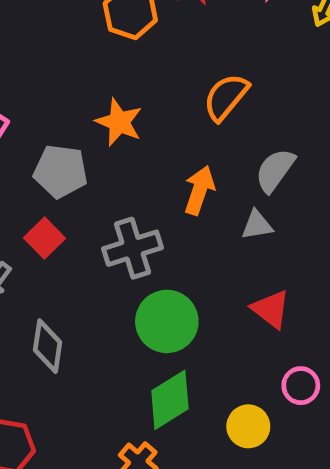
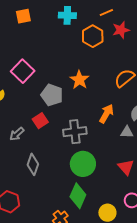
green diamond: (170, 400) -> (78, 196), turned -45

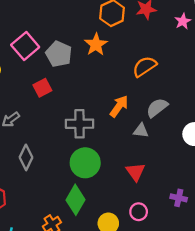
orange star: (79, 80) -> (96, 45), moved
gray pentagon: (52, 95) -> (59, 54), moved
red square: (40, 121) -> (42, 88), moved

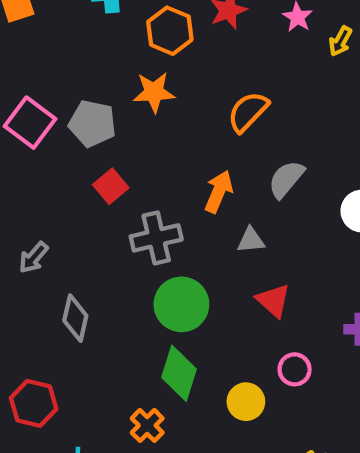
orange star: (96, 45) -> (154, 92), turned -30
red square: (42, 88) -> (111, 186), moved
gray triangle: (141, 131) -> (251, 240), moved

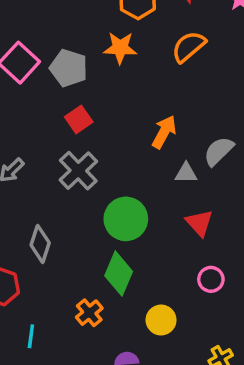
orange semicircle: (248, 112) -> (189, 47), moved
gray semicircle: (286, 179) -> (219, 151), moved
gray cross: (156, 238) -> (78, 171), moved, turned -36
gray diamond: (75, 318) -> (40, 244), moved
yellow circle: (246, 402) -> (161, 320), moved

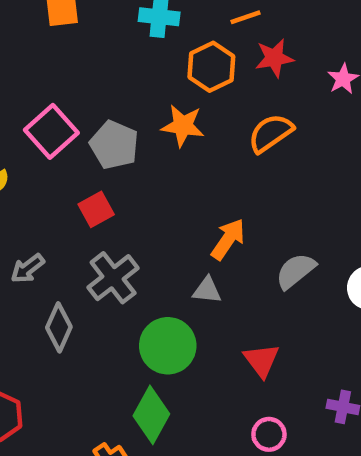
red square: (79, 119) -> (96, 209), moved
gray triangle: (186, 173) -> (207, 290), moved
gray diamond: (40, 244) -> (59, 327), moved

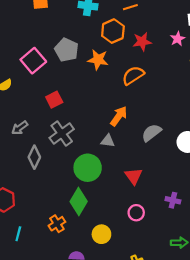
red star: (274, 58) -> (142, 42), moved
orange semicircle: (271, 133) -> (133, 75), moved
gray pentagon: (114, 145) -> (67, 50), moved

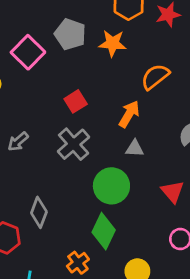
orange semicircle: (133, 75) -> (155, 77), moved
red square: (54, 100) -> (76, 101), moved
orange arrow: (119, 116) -> (129, 114), moved
gray diamond: (34, 157) -> (39, 212), moved

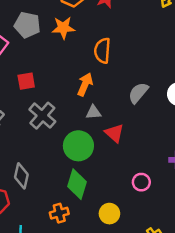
orange semicircle: (155, 77) -> (102, 51), turned -40
red square: (76, 101) -> (26, 81), moved, turned 30
red triangle: (173, 192) -> (114, 133), moved
orange cross: (78, 263) -> (59, 213), turned 30

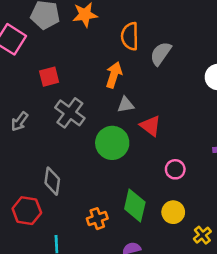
gray semicircle: (138, 93) -> (161, 54), moved
pink circle: (141, 182) -> (175, 169), moved
green diamond: (77, 184) -> (135, 205), moved
yellow circle: (109, 214) -> (173, 212), moved

